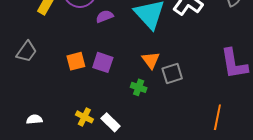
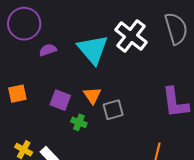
purple square: (103, 62) -> (60, 100), moved

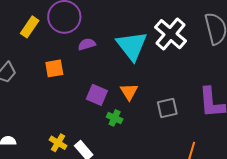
orange square: (17, 94) -> (54, 68), moved
gray square: (113, 110) -> (167, 108), moved

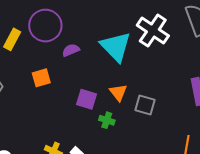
gray square: (167, 108) -> (145, 105), moved, turned 35

